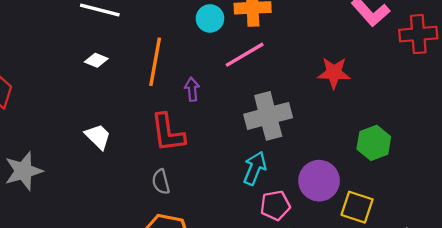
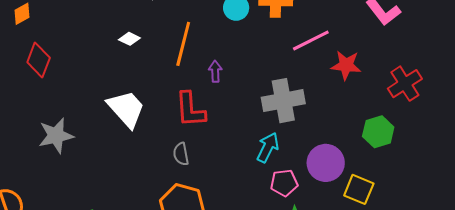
red cross: (418, 34) -> (405, 84), moved, turned -32
pink line: (245, 55) -> (311, 40), moved
white trapezoid: (98, 137) -> (126, 109), size x1.6

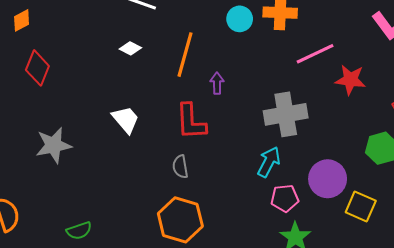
white trapezoid: (126, 109) -> (126, 119), size x0.7

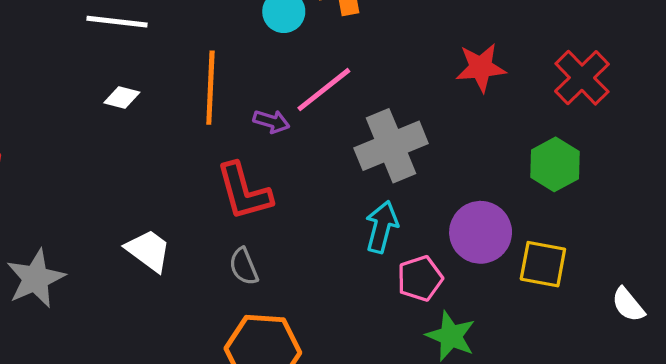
pink line: (315, 54) -> (324, 90), moved
purple arrow: (217, 83) -> (271, 121), turned 120
white trapezoid: (126, 119) -> (148, 250), moved

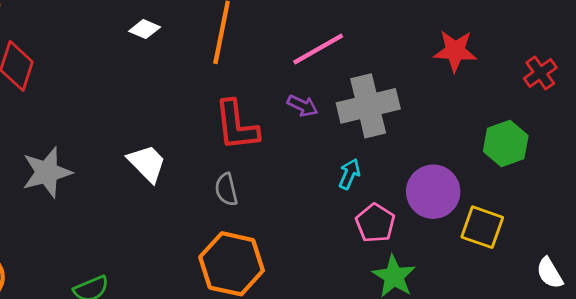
red cross: (582, 78) -> (540, 73), size x0.7
purple arrow: (271, 121) -> (303, 106), moved
cyan arrow: (382, 227) -> (349, 174), size x0.7
pink pentagon: (420, 278) -> (375, 223), turned -30

